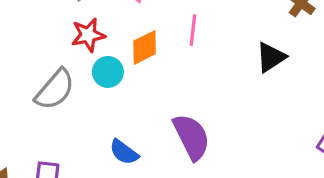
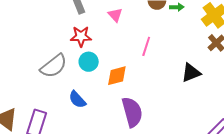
orange diamond: (145, 47) -> (117, 76), moved
blue semicircle: (124, 152) -> (77, 100), moved

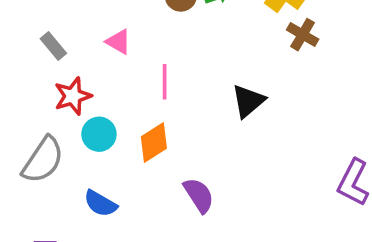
pink line: (146, 46) -> (165, 82), moved
black triangle: (191, 73) -> (248, 101), moved
purple semicircle: (132, 112) -> (199, 195), size x0.7

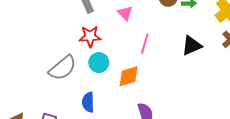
black triangle: (248, 101) -> (192, 46), moved
blue semicircle: (100, 203) -> (88, 102), turned 42

